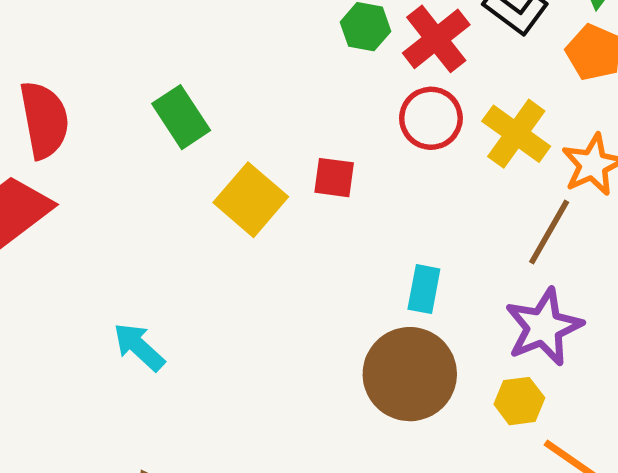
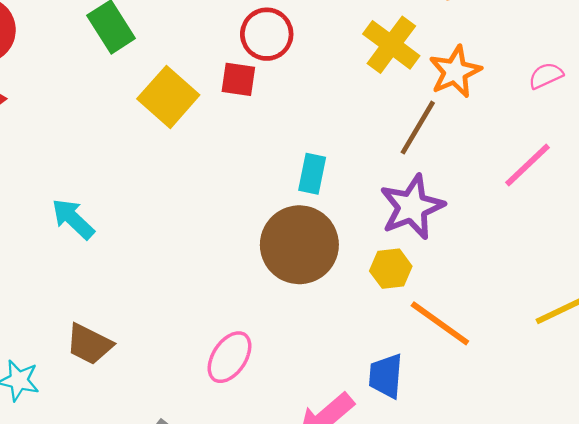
red circle: (431, 118) -> (267, 34), moved

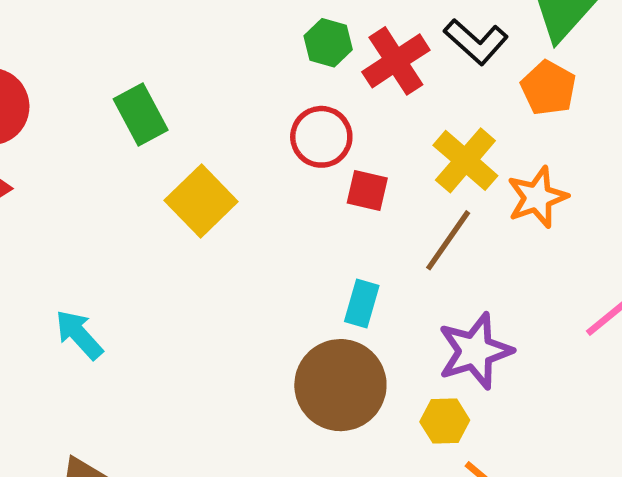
red square: (238, 79) -> (367, 191), moved
brown line: (418, 128) -> (448, 240), moved

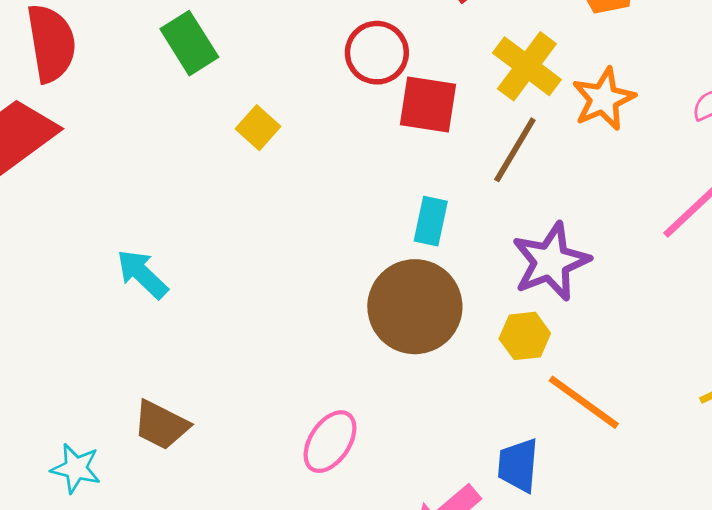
red square: (367, 191) -> (428, 105), size x1.4
yellow square: (201, 201) -> (258, 128), size x0.6

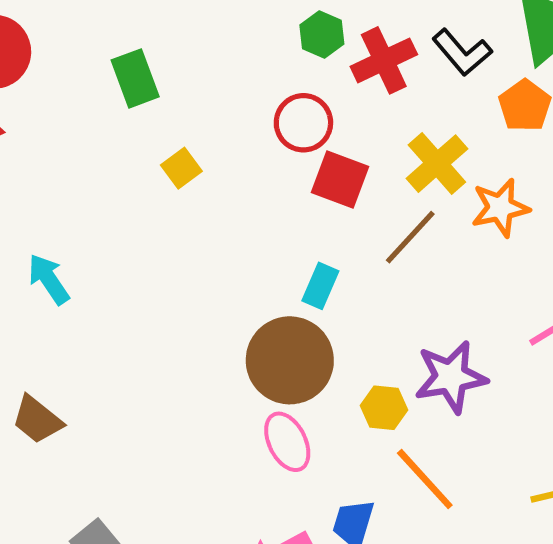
purple star: (551, 262) -> (451, 377), moved
pink ellipse: (330, 442) -> (287, 442), moved, turned -72

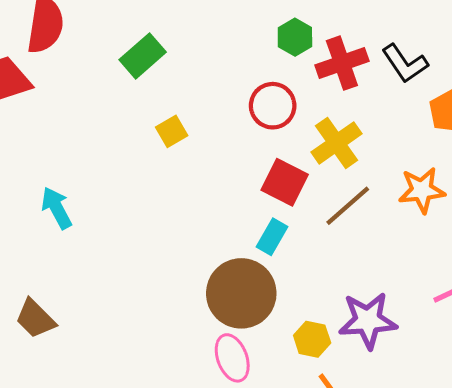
green rectangle: (135, 78) -> (143, 56), turned 63
yellow cross: (437, 164) -> (337, 143), moved
red square: (340, 179) -> (285, 182), moved

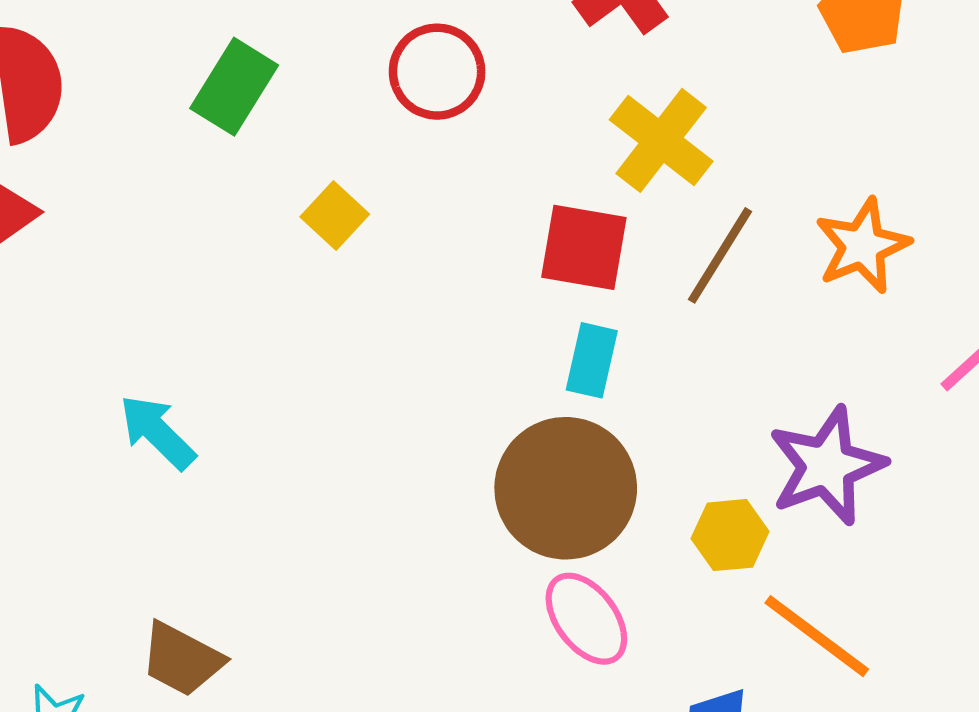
red circle: (273, 106) -> (437, 72), moved
orange star: (422, 190) -> (862, 246), moved

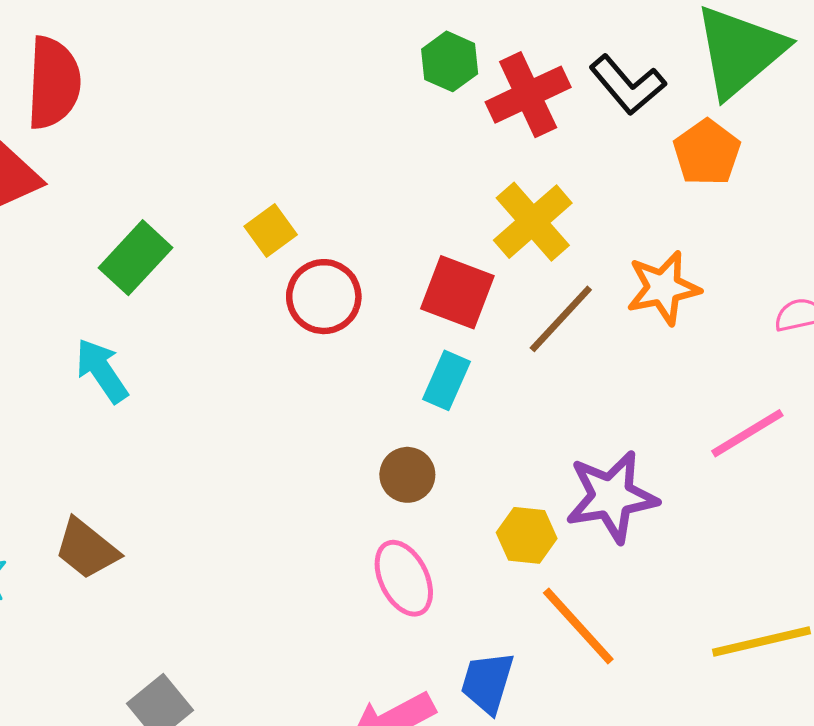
red circle: (437, 72) -> (324, 297), moved
green rectangle: (234, 87) -> (136, 258), moved
orange star: (862, 246) -> (663, 288), moved
brown circle: (566, 488) -> (407, 475), size x0.5

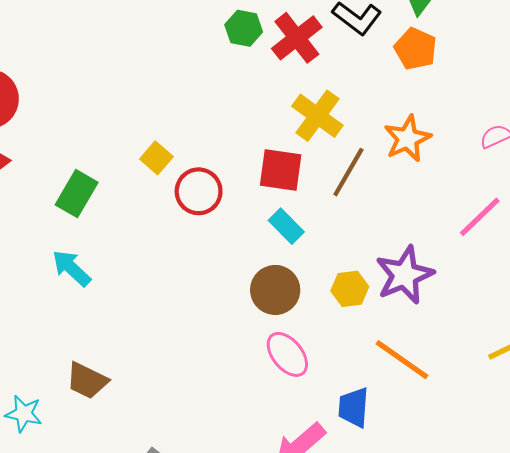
cyan rectangle: (447, 380) -> (286, 226), turned -56
brown circle: (407, 475) -> (275, 290), size x1.4
yellow hexagon: (527, 535) -> (350, 289), moved

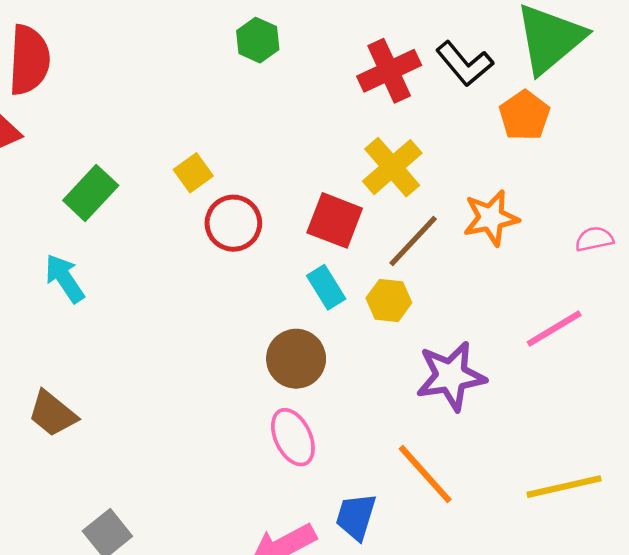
green hexagon: (244, 28) -> (258, 40), moved
yellow hexagon: (350, 289) -> (389, 300), moved

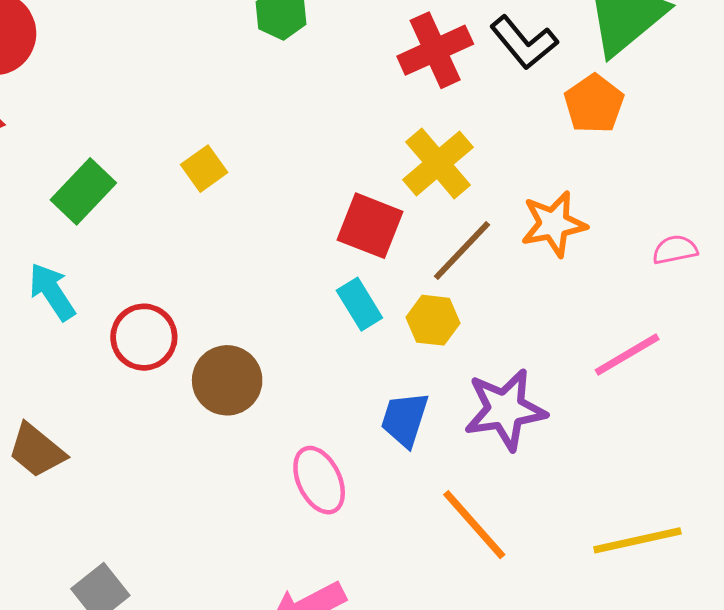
red circle: (233, 223) -> (144, 337), moved
brown circle: (296, 359) -> (227, 380), moved
blue trapezoid: (356, 517) -> (405, 419), moved

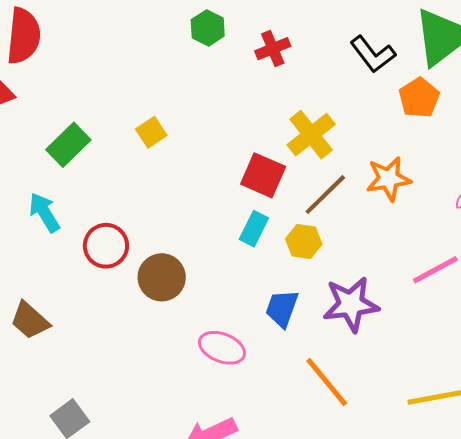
red cross: (435, 50) -> (273, 49), moved, size x0.7
cyan rectangle: (359, 304) -> (254, 229), turned 56
pink ellipse: (319, 480) -> (222, 348), turned -45

